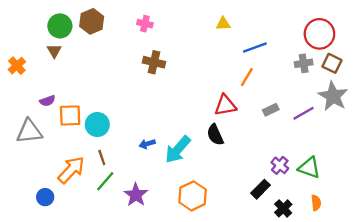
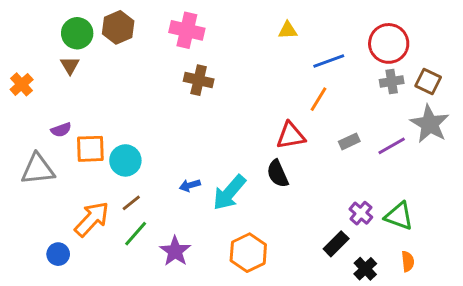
pink cross: (145, 24) -> (187, 30), size x1.6
red circle: (319, 34) -> (389, 43), moved
brown line: (102, 157) -> (131, 203), turned 70

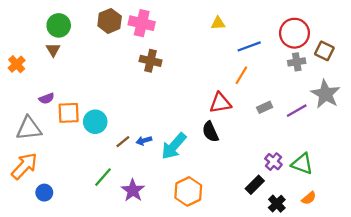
brown hexagon: (118, 27) -> (110, 21), moved
brown square: (428, 81) -> (324, 51), moved
brown line: (131, 203) -> (123, 142), moved
orange arrow: (92, 219) -> (24, 166), moved
orange semicircle: (408, 261) -> (309, 198), turned 56

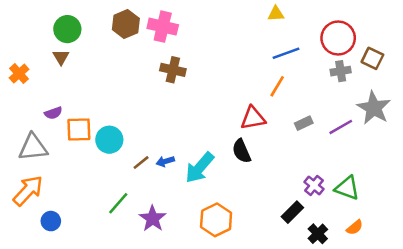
yellow triangle: (218, 23) -> (276, 14), moved

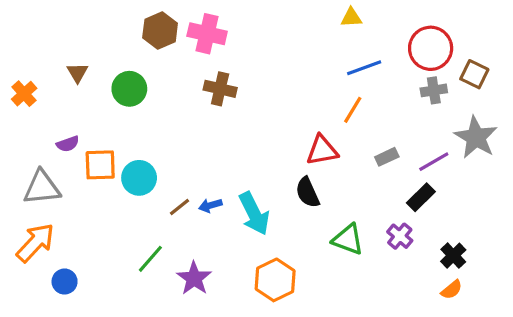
green circle: (67, 29) -> (129, 89), moved
cyan arrow: (200, 168) -> (254, 213), turned -68
green triangle: (347, 188) -> (348, 239), moved
black rectangle: (292, 212) -> (421, 197), moved
black cross: (318, 234) -> (453, 256), moved

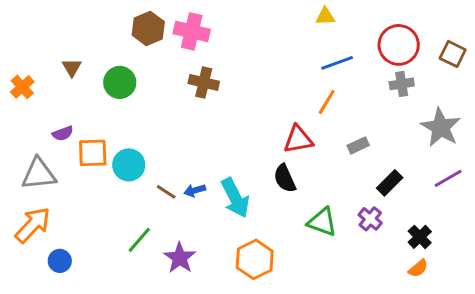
brown square: (474, 74) -> (453, 54), moved
purple line: (434, 162) -> (448, 178), moved
brown line: (180, 207) -> (166, 192), turned 72

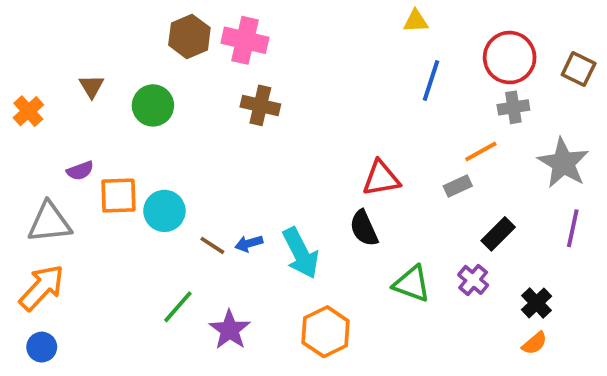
blue line: (337, 63) -> (431, 81), turned -52
orange line: (327, 102) -> (481, 151), moved, turned 30
purple line: (448, 178) -> (573, 228), turned -48
blue circle: (60, 261) -> (42, 347), moved

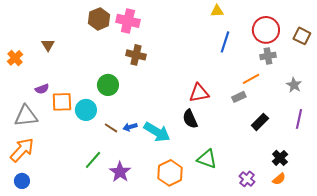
green circle: (153, 105) -> (108, 85), moved
gray star: (563, 163) -> (294, 85), size x0.6
cyan arrow: (301, 253) -> (157, 132), turned -32
purple cross: (473, 280) -> (247, 179), moved
green triangle: (412, 284) -> (207, 159), moved

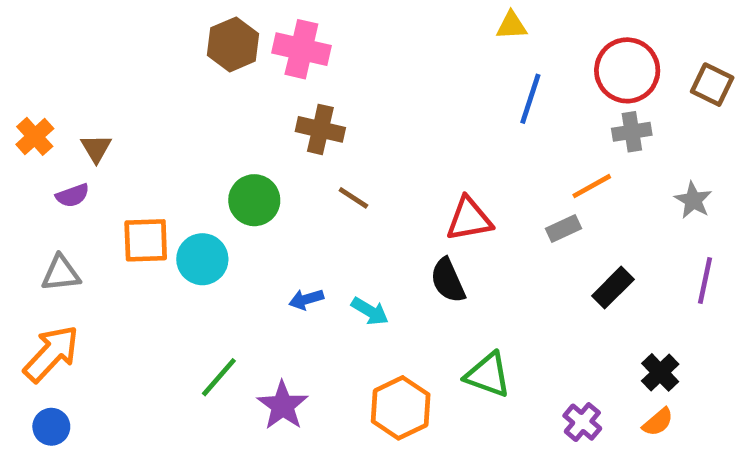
brown triangle: (48, 45) -> (96, 148), moved
purple semicircle: (42, 89) -> (73, 195), moved
gray triangle: (26, 116) -> (61, 273), size x0.7
brown line: (111, 128) -> (353, 198), moved
cyan arrow: (157, 132) -> (370, 311), size x0.6

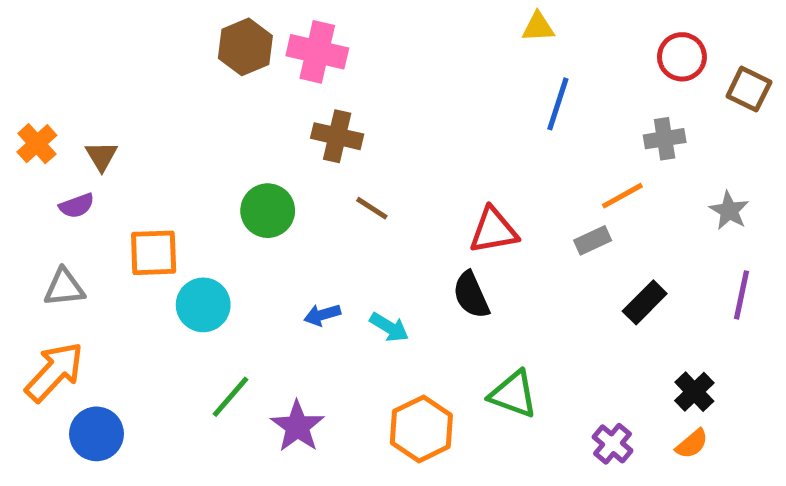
red circle: (627, 70) -> (682, 57), moved, size x0.7
cyan circle: (202, 259) -> (203, 305), moved
blue circle: (51, 427) -> (97, 434), moved, size x1.4

